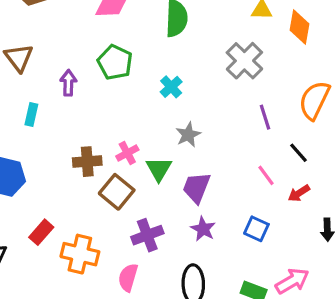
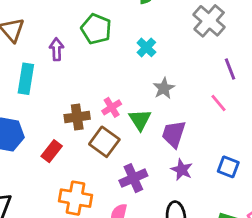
cyan rectangle: (31, 114) -> (26, 79), size x1.5
pink line: (266, 175) -> (219, 103), moved
red rectangle: (41, 232) -> (52, 151), moved

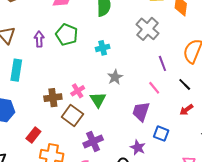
cyan cross: (146, 47) -> (103, 48), turned 32
purple arrow: (57, 49) -> (39, 39), moved
purple trapezoid: (174, 134) -> (141, 112), moved
red rectangle: (52, 151) -> (33, 135), moved
purple star: (182, 170) -> (138, 147), moved

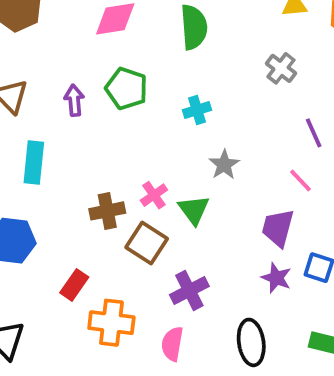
gray cross: (148, 29) -> (281, 68), size x0.7
purple star: (138, 147) -> (276, 278), moved

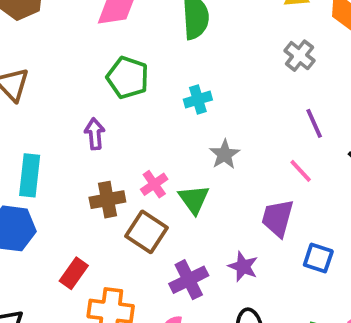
gray cross: (281, 68) -> (300, 56), moved
purple arrow: (74, 100) -> (95, 134), moved
cyan rectangle: (34, 163) -> (30, 175), moved
purple star: (276, 278) -> (243, 267), moved

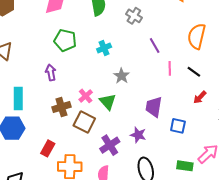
gray cross: (300, 56) -> (134, 16), moved
purple line: (314, 123) -> (155, 45), moved
pink line: (301, 171) -> (170, 68), moved, turned 48

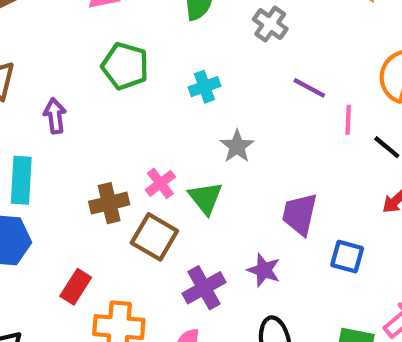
purple line: (155, 45) -> (309, 88), turned -35
pink line: (170, 68) -> (348, 120), moved
purple arrow: (51, 72) -> (55, 116), moved

